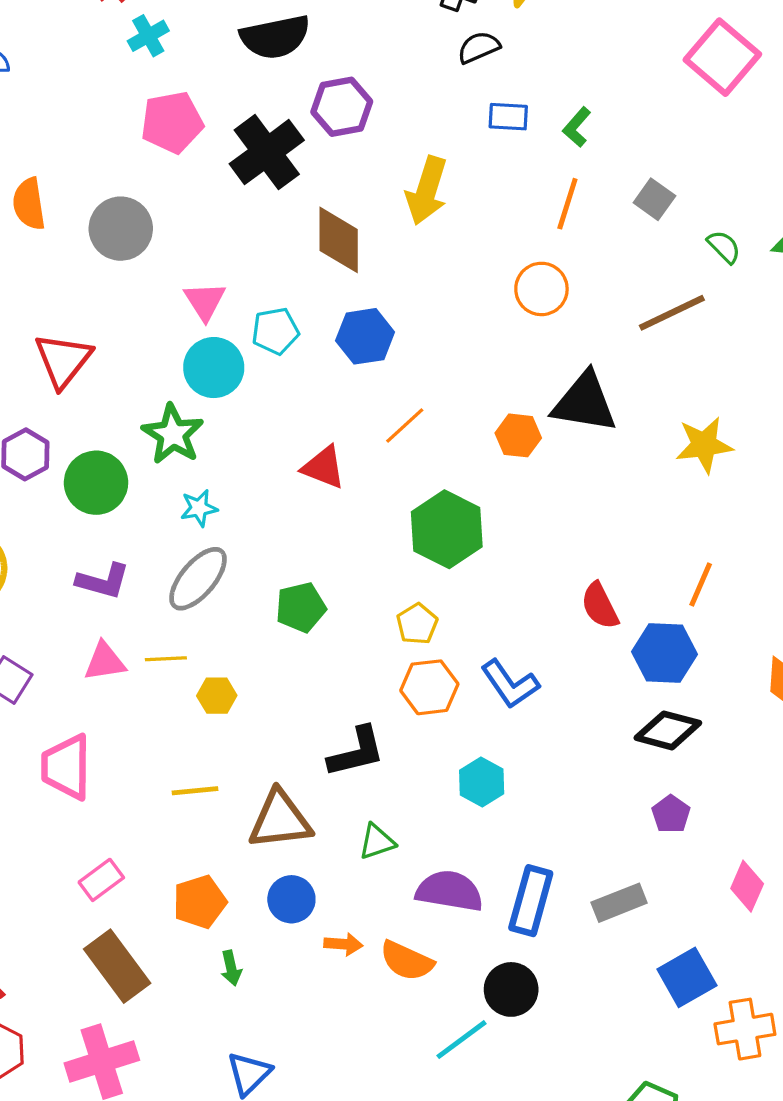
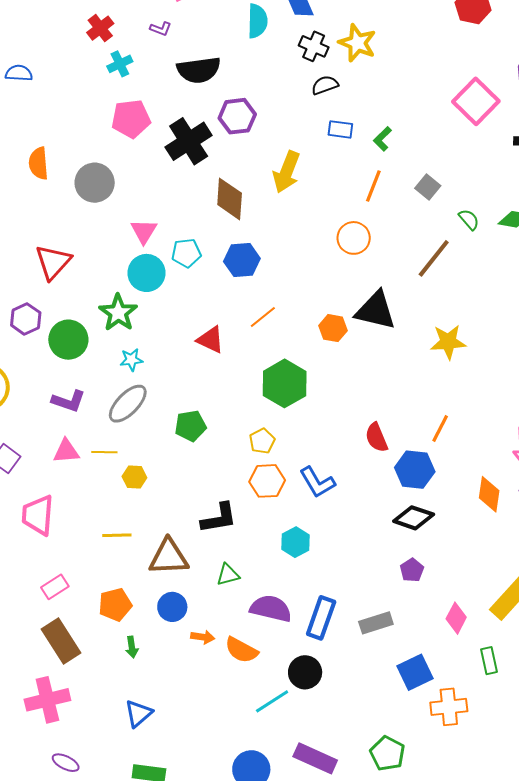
brown line: (672, 313) -> (434, 258), turned -30

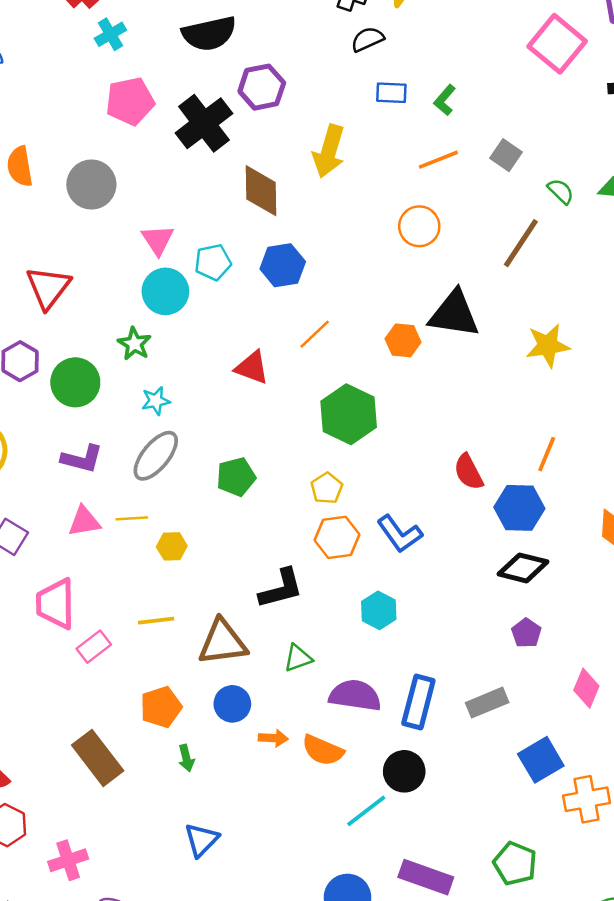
orange line: (373, 186) -> (438, 160), turned 52
green star: (118, 313) -> (134, 344), size x0.7
pink rectangle: (55, 587) -> (94, 647), moved
pink cross: (47, 700) -> (68, 860), moved, size x0.7

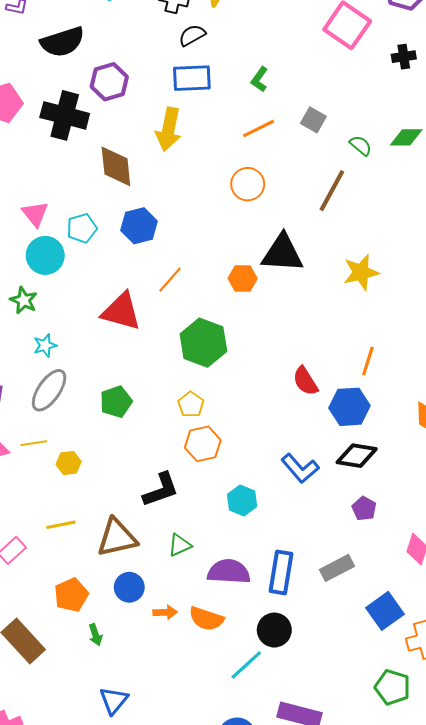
blue rectangle: (391, 93) -> (192, 78), moved, size x1.5
black cross: (204, 123) -> (65, 115), turned -33
red triangle: (252, 368) -> (121, 311), size x1.4
blue L-shape: (400, 534) -> (300, 468), moved
green pentagon: (515, 864) -> (392, 687), moved

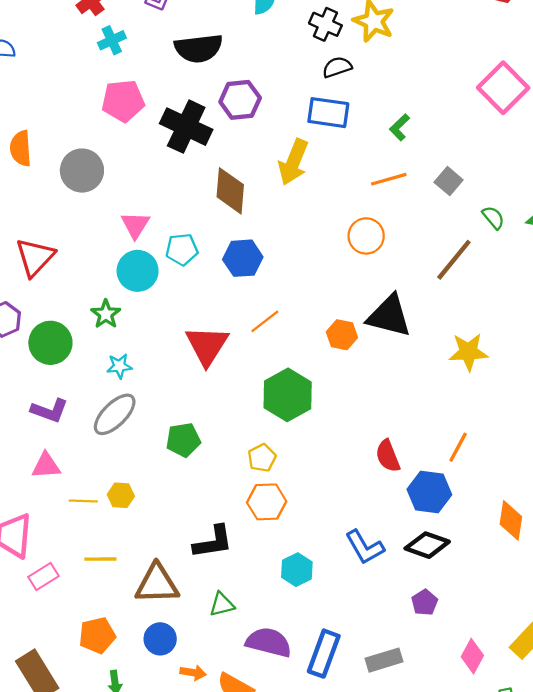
red triangle: (121, 311) -> (207, 345), turned 36
yellow line: (34, 443) -> (83, 501), moved

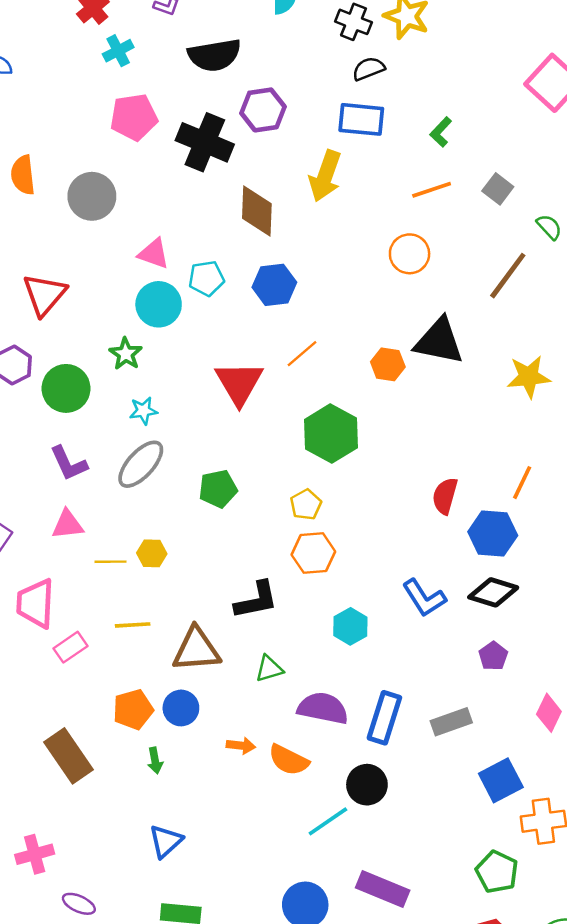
pink triangle: (135, 225) -> (154, 254), turned -40
purple L-shape: (50, 411) -> (69, 463), turned 48
red semicircle: (388, 456) -> (445, 496), turned 40
blue circle: (160, 639) -> (181, 708), moved

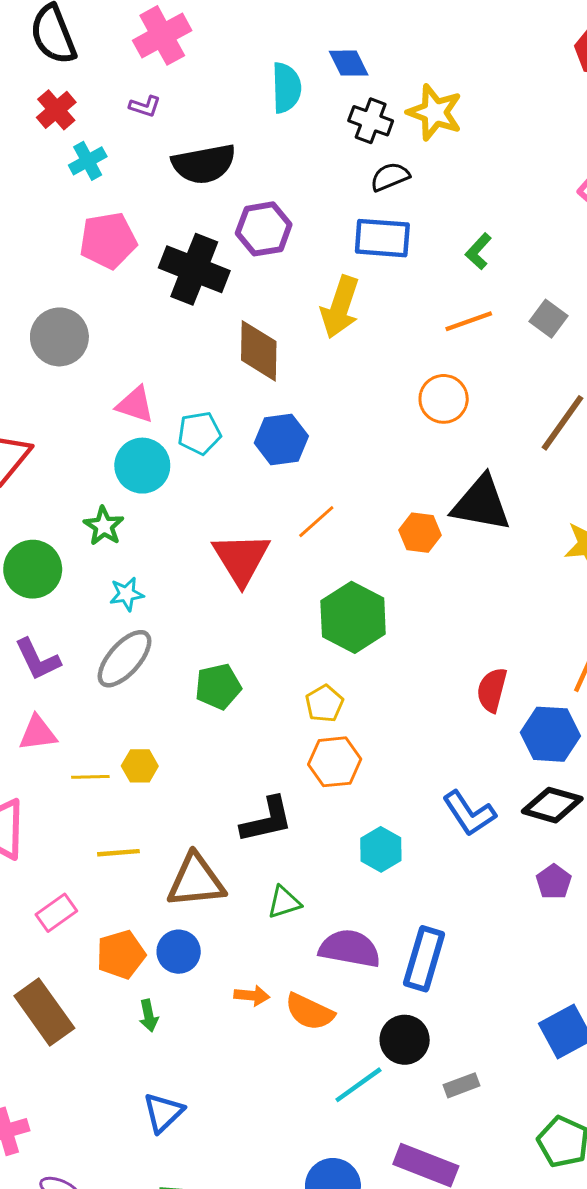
pink rectangle: (70, 647) -> (56, 913), moved
gray rectangle: (451, 722) -> (461, 1085), moved, size x0.7

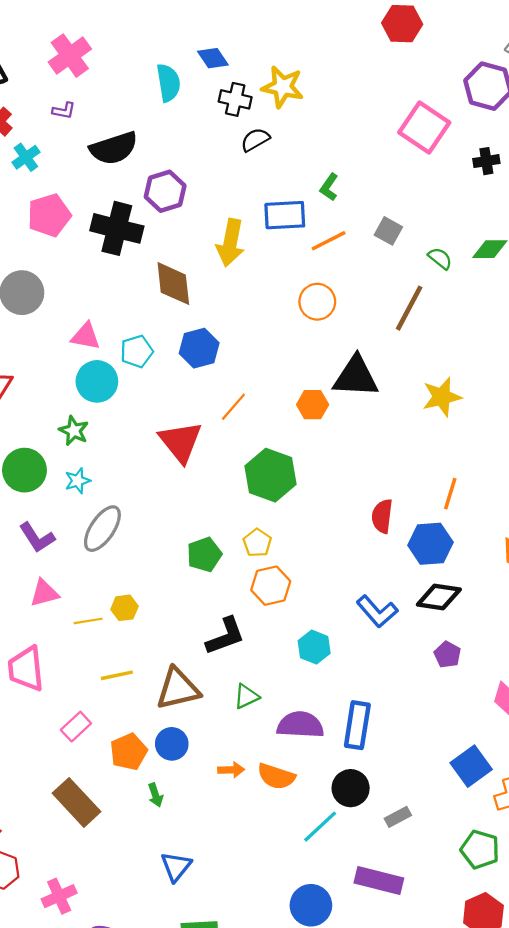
blue rectangle: (382, 238) -> (285, 215), moved
cyan star: (127, 594) -> (78, 481), moved
green pentagon: (218, 687) -> (204, 555), moved

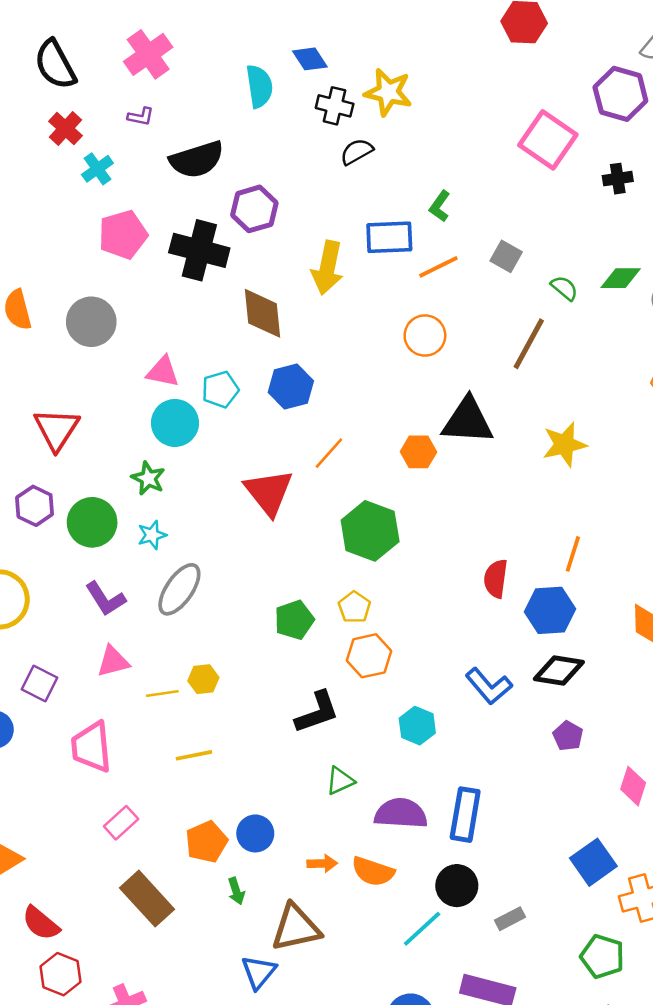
brown triangle: (178, 689) -> (296, 928), moved
pink rectangle: (76, 727) -> (121, 823), moved

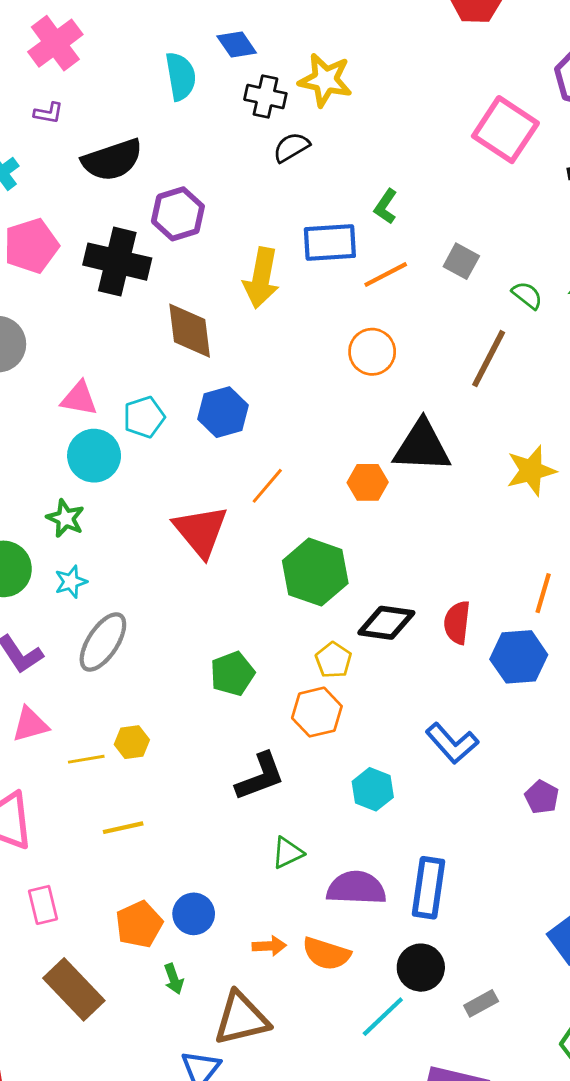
yellow pentagon: (354, 607) -> (333, 660), moved
black diamond: (559, 671) -> (386, 623), moved
pink rectangle: (121, 823) -> (43, 905), turned -60

